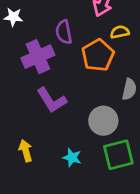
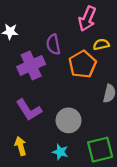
purple L-shape: (52, 100) -> (29, 110), moved
gray circle: (103, 121) -> (69, 120), moved

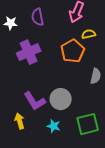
purple semicircle: (53, 44) -> (38, 17), moved
purple L-shape: (29, 110) -> (35, 101), moved

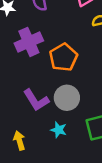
orange pentagon: (73, 51) -> (63, 57), moved
yellow arrow: (20, 121) -> (19, 141), moved

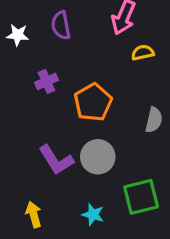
purple cross: (29, 42) -> (46, 81), size x0.6
cyan star: (59, 130) -> (93, 214), moved

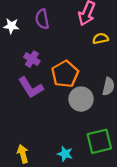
purple cross: (46, 81) -> (32, 59), turned -35
gray circle: (98, 157) -> (81, 99), moved
purple L-shape: (56, 160) -> (31, 88), moved

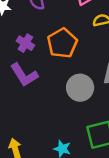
orange pentagon: (65, 74) -> (62, 43), moved

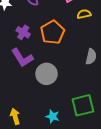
gray circle: (80, 88) -> (46, 74), moved

